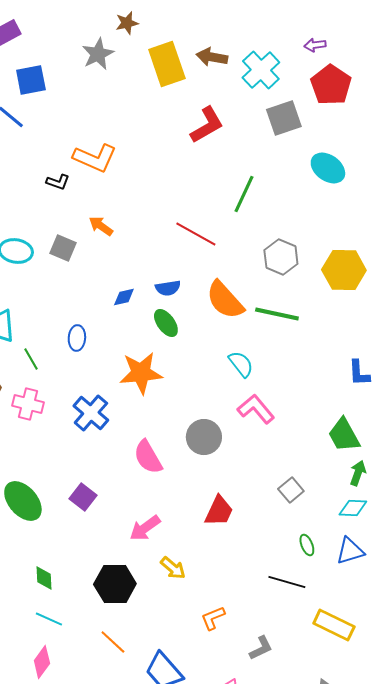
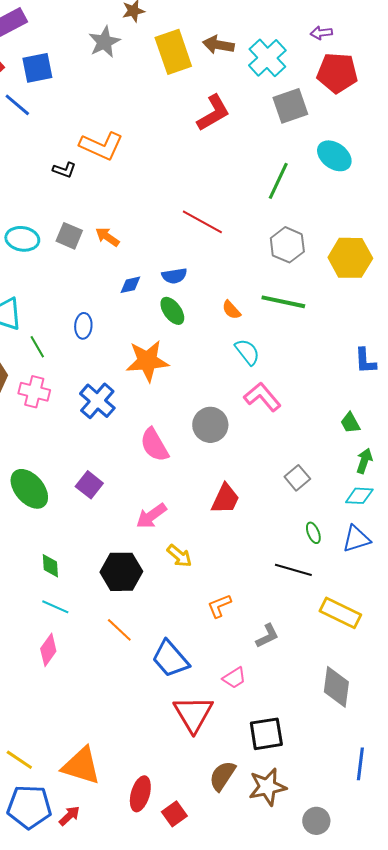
red pentagon: (331, 85) -> (337, 73), turned -30
green line: (244, 194) -> (278, 181), moved
orange arrow: (101, 226) -> (107, 237), moved
orange semicircle: (225, 300) -> (231, 310), moved, size x0.5
green trapezoid: (344, 435) -> (350, 423), size x0.6

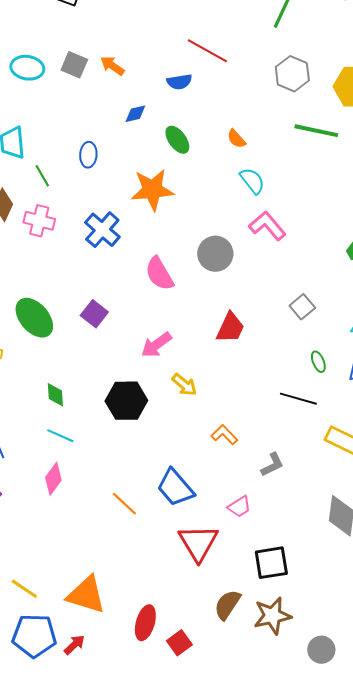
blue semicircle: (174, 276) -> (179, 82), moved
green line: (283, 302) -> (316, 131), moved
orange L-shape: (219, 606) -> (224, 435), turned 68
orange line: (119, 630) -> (124, 504), moved

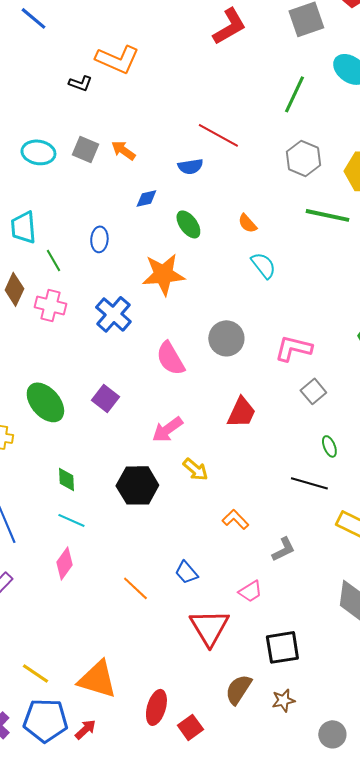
pink L-shape: (267, 226) -> (293, 348), moved, turned -36
blue trapezoid: (175, 488) -> (186, 572), size x0.6
brown star: (272, 616) -> (283, 700), size x0.6

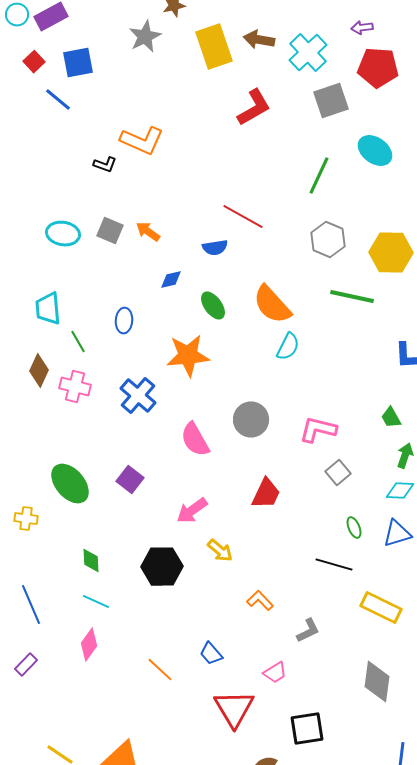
orange semicircle: (247, 223) -> (272, 305), size x2.0
cyan semicircle: (263, 265) -> (288, 347), turned 64

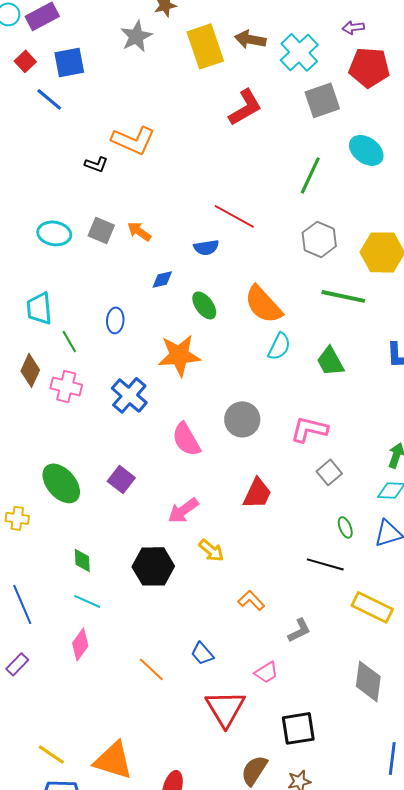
green trapezoid: (391, 418) -> (330, 361), moved, size x1.4

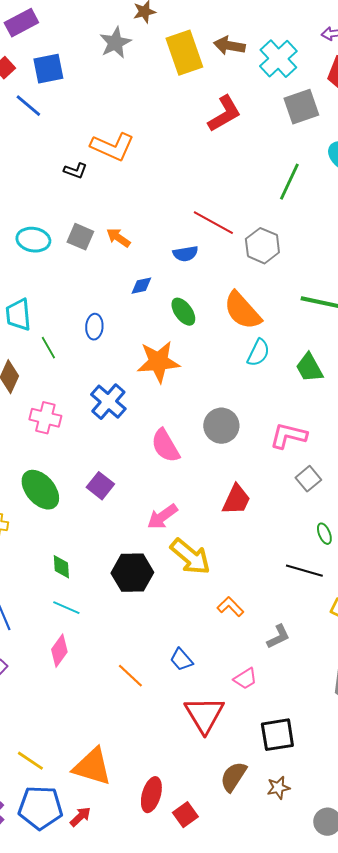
gray hexagon: (319, 239) -> (262, 246), moved
pink cross: (66, 386) -> (45, 418), moved
yellow arrow: (211, 550) -> (190, 557), size x1.6

